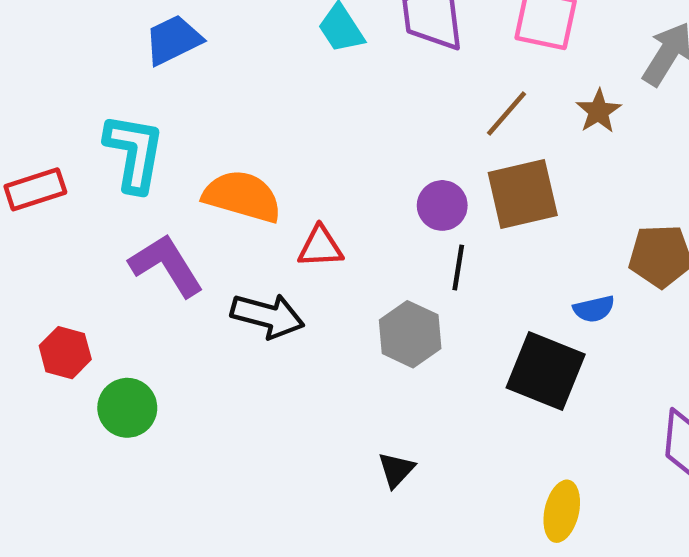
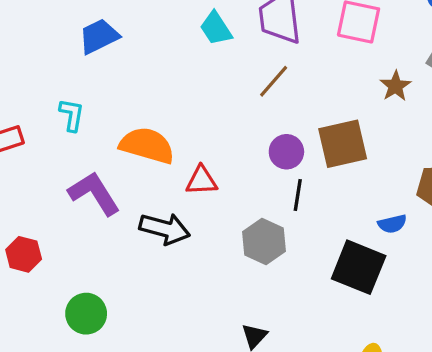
brown line: (507, 114) -> (274, 81), moved
cyan L-shape: (134, 153) -> (72, 115), size x0.6
green circle: (127, 408) -> (86, 314), moved

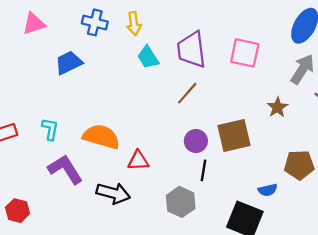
brown star: (395, 86) -> (277, 107), moved
cyan L-shape: (72, 115) -> (50, 129), moved

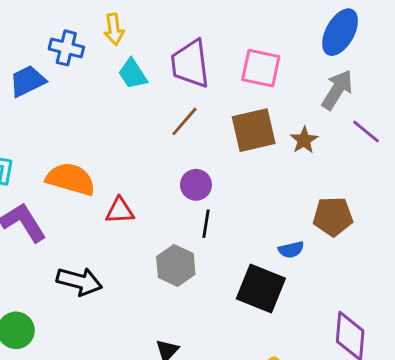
blue cross: (95, 22) -> (66, 48), moved
brown square: (234, 136) -> (254, 130), moved
black arrow: (113, 193) -> (79, 281), moved

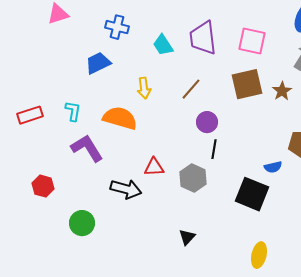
yellow arrow: (114, 29) -> (144, 88), moved
blue trapezoid: (27, 81) -> (98, 63), moved
brown line: (184, 121) -> (191, 89), moved
red triangle: (120, 211) -> (154, 167), moved

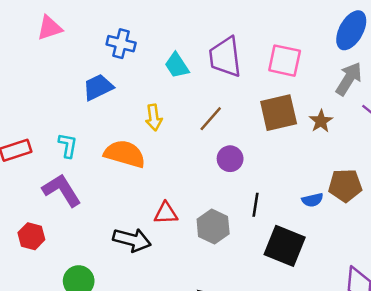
purple L-shape: (87, 148) -> (62, 190), moved
black line: (214, 149) -> (256, 205), moved
blue semicircle: (273, 167) -> (312, 200), moved

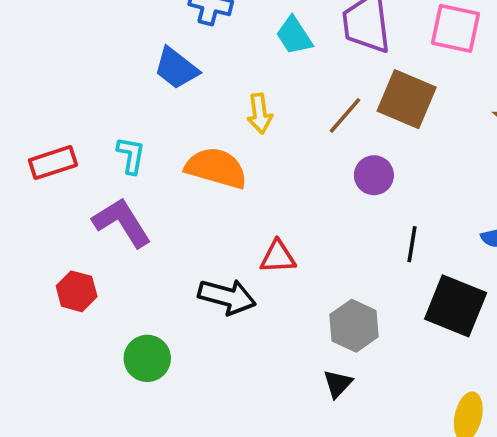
blue trapezoid: (98, 87) -> (176, 68), turned -116
brown square: (279, 113) -> (407, 99), moved, turned 36
gray hexagon: (213, 227) -> (354, 326), moved

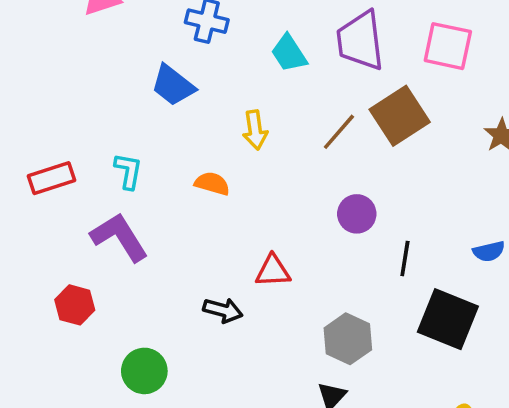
brown square: (407, 99) -> (400, 116), turned 34
orange semicircle: (216, 168) -> (212, 184), size x0.6
purple circle: (374, 175) -> (357, 214), moved
black arrow: (227, 297) -> (223, 310), size x0.7

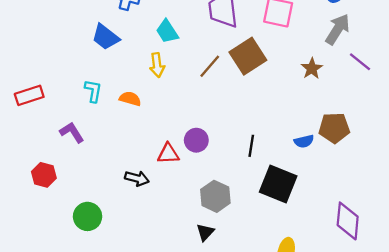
cyan trapezoid: (289, 53) -> (167, 31), moved
cyan L-shape: (128, 171) -> (93, 91), moved
purple circle: (357, 214) -> (196, 140), moved
purple L-shape: (119, 237) -> (72, 132), size x0.7

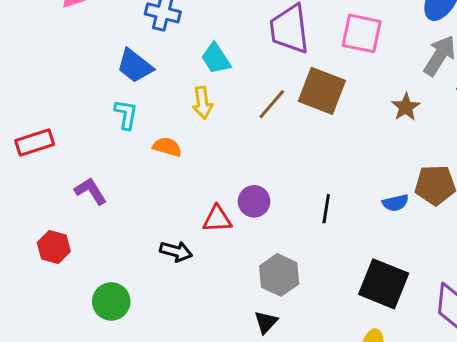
brown square: (248, 56) -> (322, 91), turned -36
cyan L-shape: (93, 91) -> (126, 114), moved
black square: (278, 184) -> (384, 284), moved

